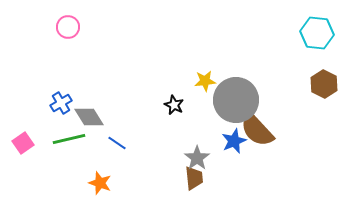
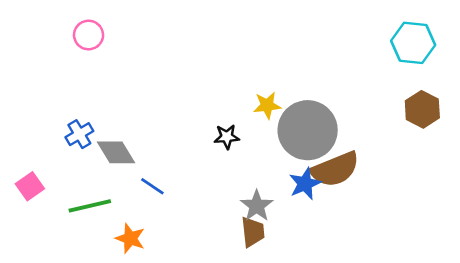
black star: (174, 105) -> (227, 137), turned -30
brown semicircle: (257, 130) -> (335, 169), turned -69
green line: (69, 139) -> (90, 206), moved

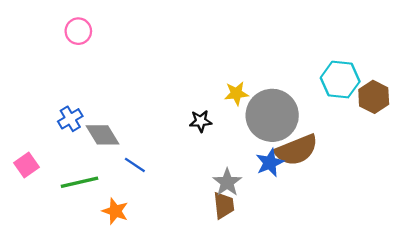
cyan hexagon: (413, 43) -> (340, 80), moved

